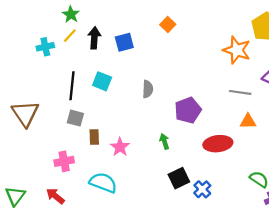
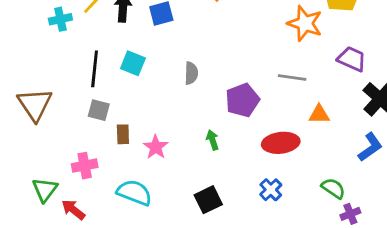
gray line: (240, 92) -> (292, 77), moved
black square: (179, 178) -> (208, 200), moved
blue cross: (202, 189) -> (271, 190), moved
green triangle: (15, 196) -> (45, 190), moved

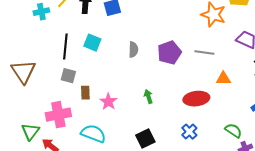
purple pentagon: (242, 100) -> (169, 53), moved
pink cross: (85, 166) -> (58, 115), size x1.4

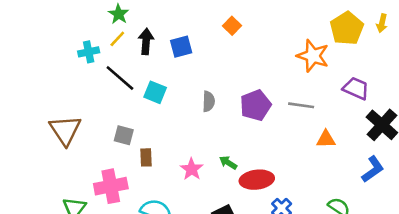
black line: (65, 47) -> (120, 78), moved, turned -55
green arrow: (148, 97) -> (228, 163), turned -40
red ellipse: (196, 99) -> (257, 180), moved
pink star: (108, 102) -> (192, 169), moved

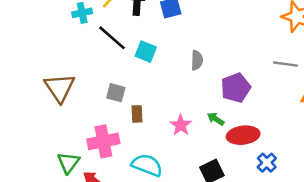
purple pentagon: (255, 105) -> (236, 88), moved

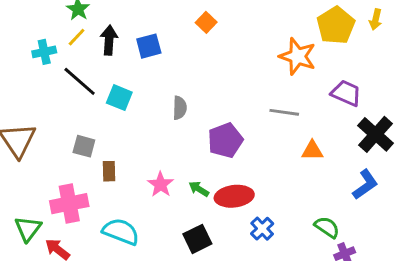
green arrow: (216, 119) -> (199, 189), moved

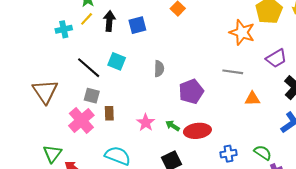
black line: (80, 81) -> (89, 68), moved
purple trapezoid: (346, 93) -> (276, 58), turned 125
pink cross: (69, 204) -> (81, 120), moved, turned -30
blue cross: (262, 229) -> (229, 154), moved, turned 35

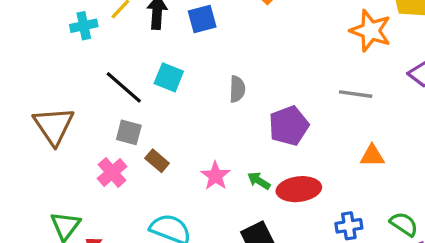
orange triangle: (252, 99) -> (372, 156), moved
brown rectangle: (109, 113) -> (157, 161), turned -48
pink cross: (81, 120) -> (112, 172), size x0.7

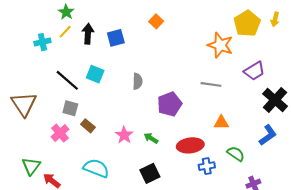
red ellipse: (299, 189) -> (190, 145), moved
green semicircle: (404, 224) -> (236, 154), moved

